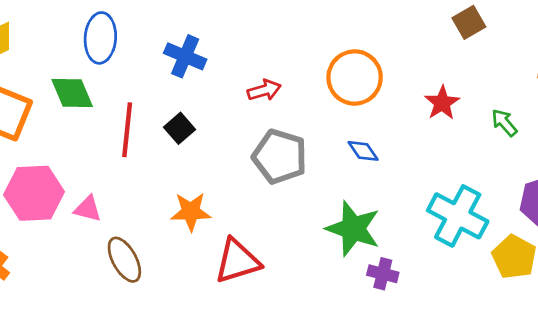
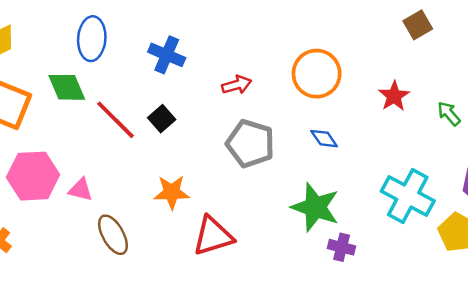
red line: (127, 130) -> (115, 120), turned -51

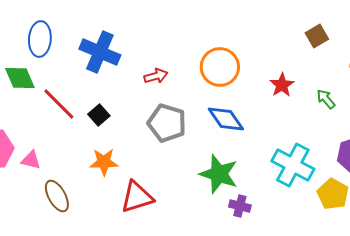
brown square: (418, 25) -> (317, 36), moved
blue cross: (167, 55) -> (100, 52), size x1.4
black square: (162, 119) -> (99, 115), moved
blue diamond: (324, 139) -> (226, 119), size x1.6

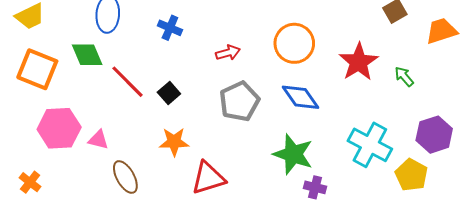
blue cross: (100, 52) -> (170, 28), size x0.6
red star: (282, 85) -> (359, 62), size x1.5
gray pentagon: (167, 123) -> (239, 101), turned 30

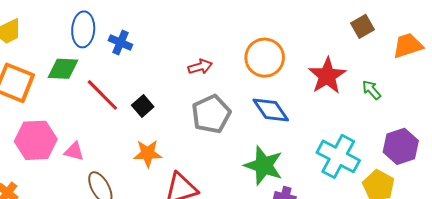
blue cross: (170, 28) -> (120, 43), moved
green diamond: (87, 55) -> (63, 69), turned -64

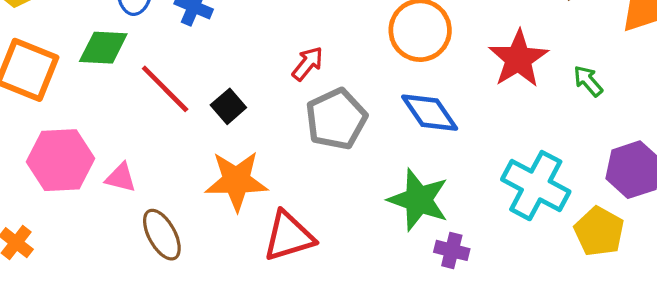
red arrow: (200, 67) -> (308, 64), moved, turned -35
orange star: (148, 153) -> (236, 181), size x1.4

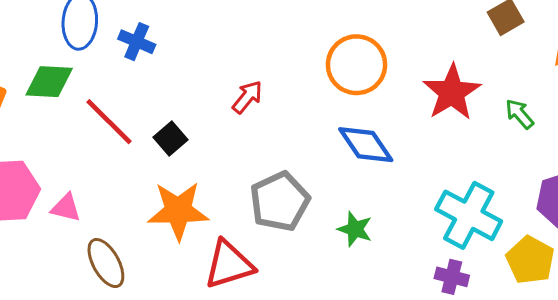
gray pentagon: (336, 119) -> (280, 202), moved
green star: (419, 200) -> (355, 229), size x0.6
purple cross: (452, 250) -> (452, 277), moved

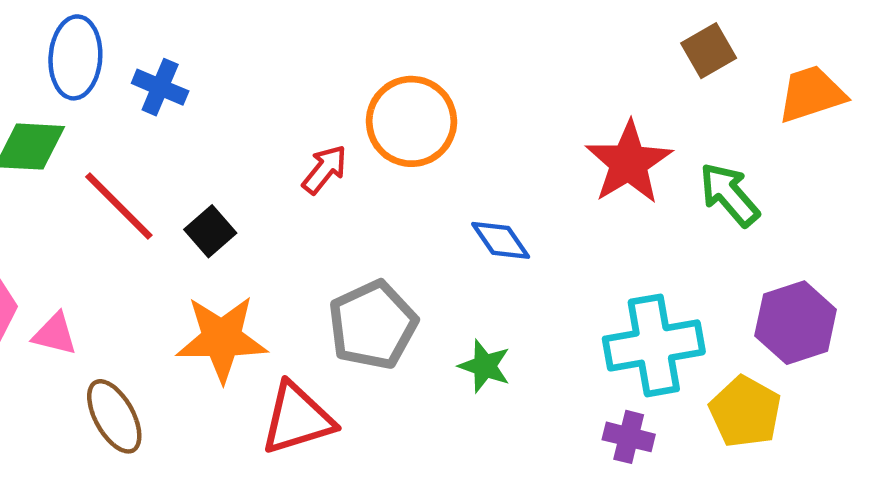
orange circle: (357, 65) -> (411, 121), moved
green arrow: (519, 114) -> (729, 195), size x1.4
blue diamond: (366, 145) -> (501, 240), size x0.7
cyan cross: (469, 215) -> (654, 345), turned -38

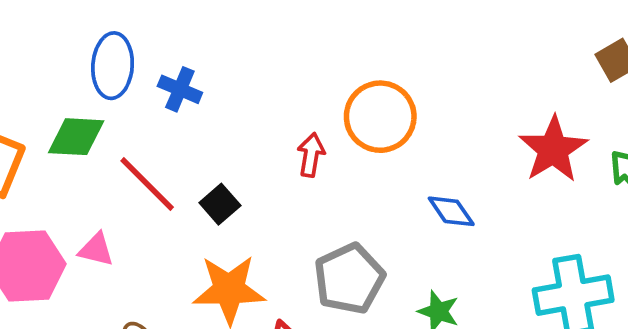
red arrow: (325, 169) -> (311, 155), turned -30
pink triangle: (55, 334) -> (96, 250), moved

